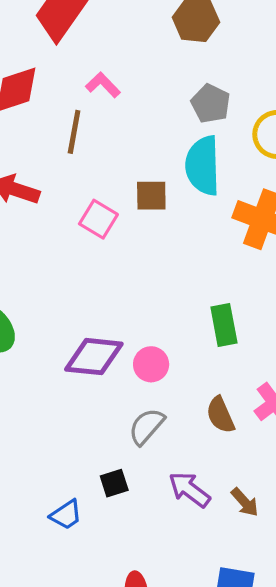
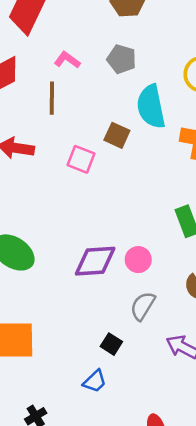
gray pentagon: (211, 104) -> (122, 59), moved
brown square: (151, 196) -> (117, 135), turned 35
black square: (114, 483) -> (111, 344), moved, turned -30

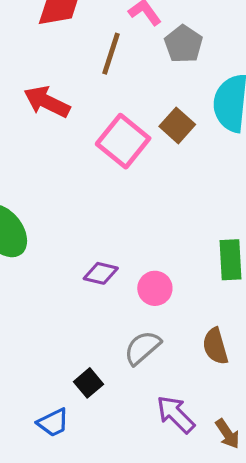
gray pentagon: (122, 59) -> (184, 44), moved
pink square: (81, 159) -> (123, 141), size x1.4
purple diamond: (95, 261) -> (101, 273), size x0.6

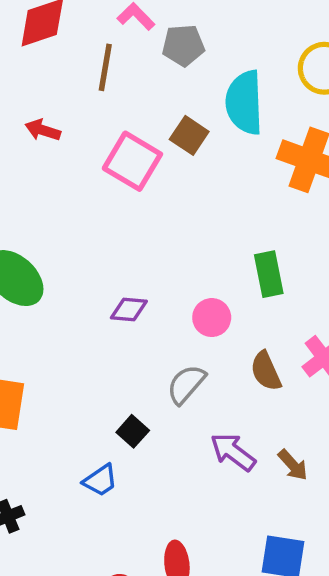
gray pentagon: (184, 44) -> (183, 45), turned -30
red arrow: (47, 102) -> (43, 130), size x0.7
pink circle: (155, 288) -> (212, 318), moved

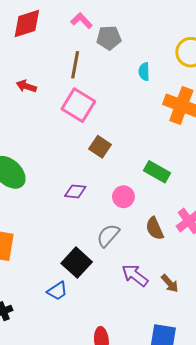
brown line: (105, 67) -> (75, 65), moved
cyan semicircle: (244, 103) -> (144, 72), size x0.5
brown square: (189, 135) -> (100, 147), moved
green rectangle: (269, 274) -> (157, 172), turned -50
black square: (133, 431) -> (77, 263), size x1.6

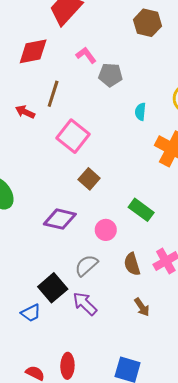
brown line: (75, 65) -> (53, 94), moved
purple diamond: (75, 191) -> (60, 219), size x1.5
purple arrow: (135, 275) -> (85, 304), moved
brown arrow: (170, 283) -> (142, 307), moved

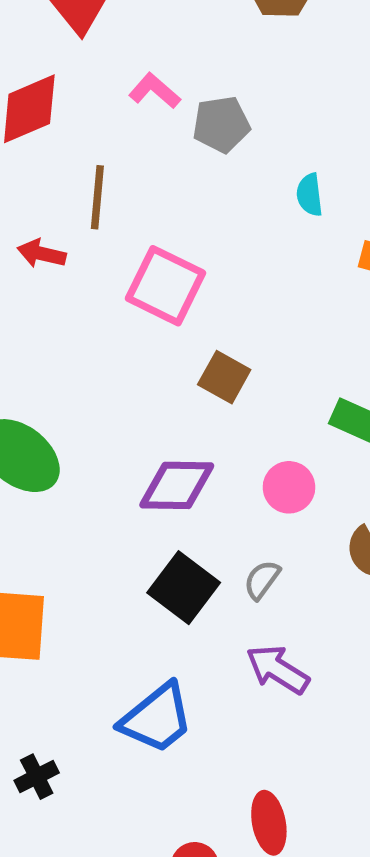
gray semicircle: (86, 265) -> (262, 580), size x0.7
black square: (53, 288) -> (184, 588), moved
blue trapezoid: (31, 313) -> (157, 718), size x1.6

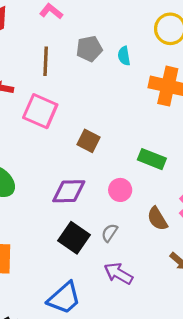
gray pentagon: (221, 124) -> (89, 49), moved
brown line: (97, 197) -> (46, 61), moved
pink square: (165, 286) -> (40, 111), moved

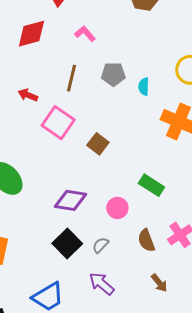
brown square: (88, 141) -> (98, 144), moved

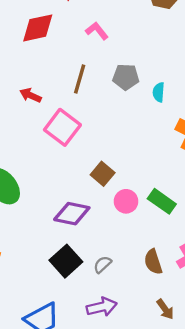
brown square: (98, 144) -> (103, 174), moved
pink circle: (117, 208) -> (126, 201), moved
purple arrow: (102, 284) -> (102, 307), turned 124

